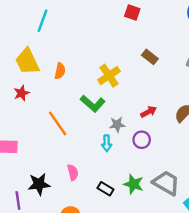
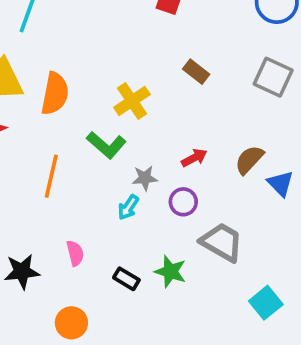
orange semicircle: (60, 71) -> (55, 94), size x1.6
orange line: (58, 123) -> (51, 176), turned 48
cyan arrow: (107, 143) -> (128, 207), turned 35
gray trapezoid: (166, 183) -> (222, 242), moved

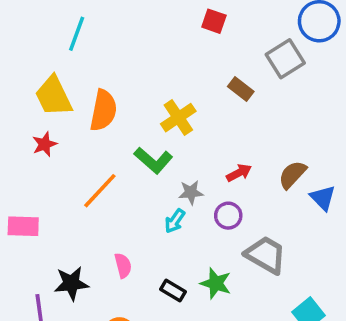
gray square: (273, 77) -> (285, 59), moved, turned 33
orange line: (51, 176) -> (100, 191), turned 30

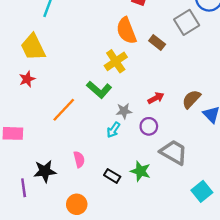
orange semicircle: (103, 110) -> (126, 31), moved, turned 148

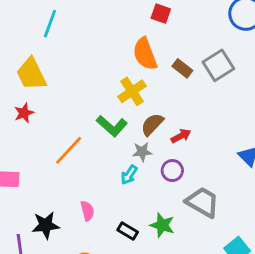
gray square: (187, 22) -> (218, 65), moved
brown semicircle: (191, 99) -> (152, 124), moved

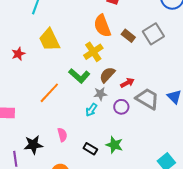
yellow trapezoid: (31, 74) -> (49, 40), moved
red star: (24, 113) -> (18, 54), moved
gray trapezoid: (203, 202) -> (147, 99), moved

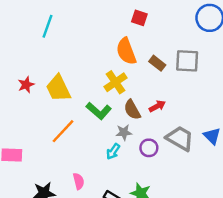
gray square: (153, 34) -> (187, 61), turned 35
yellow trapezoid: (49, 40) -> (58, 88), moved
brown semicircle: (107, 75) -> (132, 110), turned -72
red arrow: (127, 83) -> (157, 106), moved

